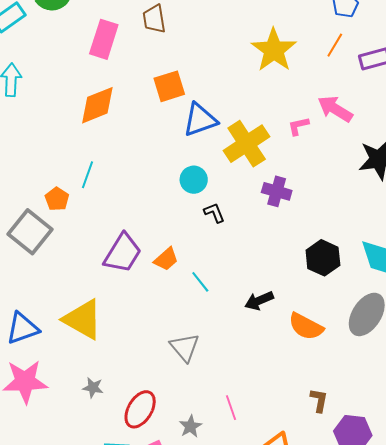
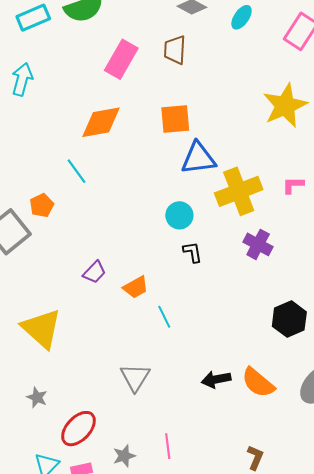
cyan line: (87, 175) -> (77, 171), moved, turned -68
purple trapezoid: (123, 253) -> (94, 272), size x0.6
black arrow: (259, 301) -> (216, 379), moved

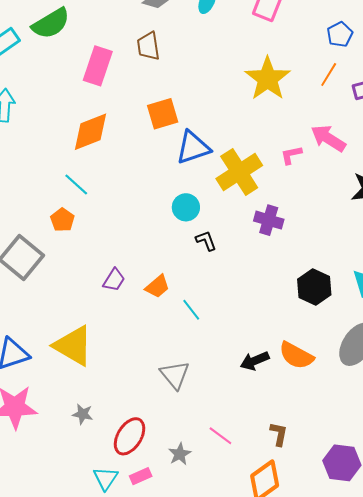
orange pentagon: (42, 205) -> (62, 220), moved
pink line: (168, 446) -> (220, 436), turned -35
brown L-shape: (255, 458) -> (279, 434), moved

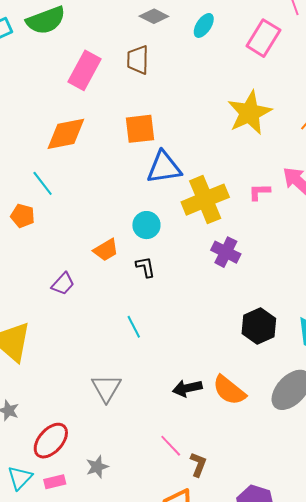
orange pentagon: (62, 220) -> (23, 216), turned -30
black L-shape: (206, 241) -> (145, 267), moved
orange trapezoid: (157, 286) -> (106, 250), moved
pink line: (220, 436) -> (171, 446), moved

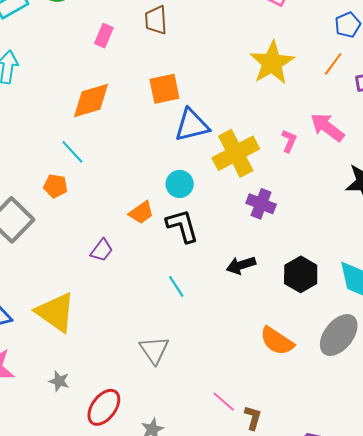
pink rectangle: (85, 70) -> (104, 36), size x0.6
pink L-shape: (259, 192) -> (289, 141), turned 120
black L-shape: (145, 267) -> (182, 226), size x1.6
black arrow: (187, 388) -> (241, 265), moved

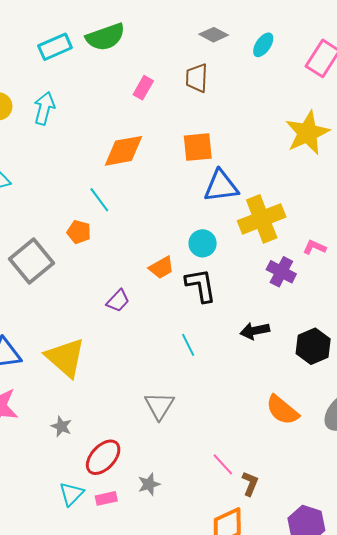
pink L-shape: (289, 141) -> (314, 247), moved, turned -95

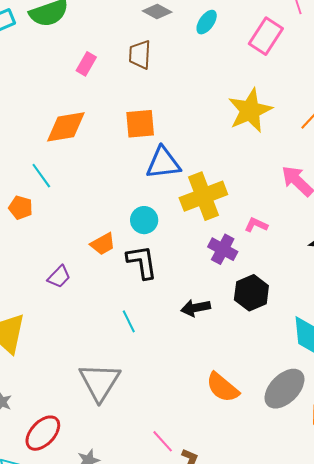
black hexagon: (313, 346) -> (251, 293), moved
gray triangle: (159, 406) -> (100, 382), size x1.4

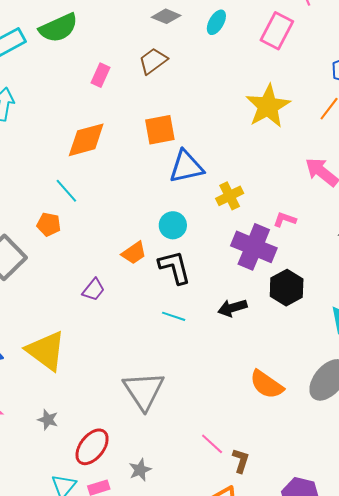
brown trapezoid: (140, 55) -> (153, 61), turned 56
yellow cross: (203, 196) -> (230, 196), size x0.6
purple cross: (223, 249) -> (254, 247), size x1.5
cyan line: (129, 321) -> (174, 316), moved, turned -40

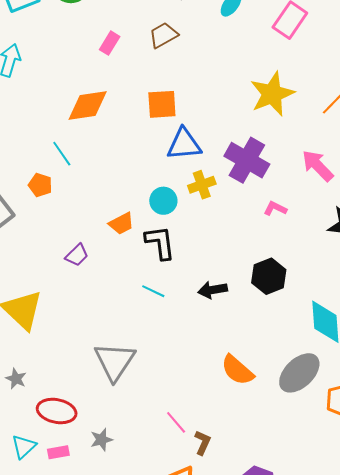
yellow cross: (230, 196) -> (202, 185), moved
purple cross: (254, 247) -> (247, 160), moved
red ellipse: (92, 447) -> (57, 411), turned 57

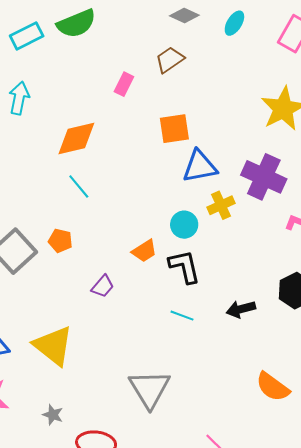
pink rectangle: (110, 43) -> (124, 84), moved
orange diamond: (88, 105) -> (76, 139), moved
orange pentagon: (40, 185) -> (60, 241), moved

